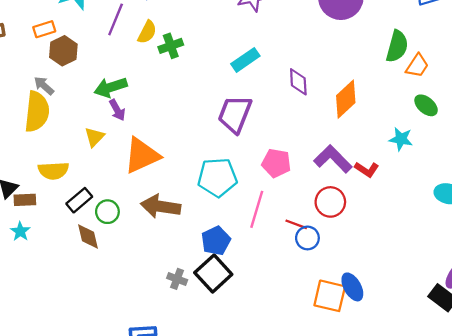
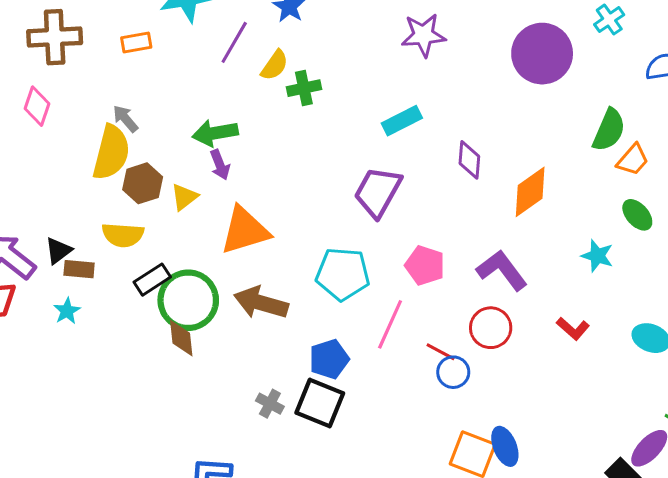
brown hexagon: (63, 51) -> (143, 183), moved
red L-shape: (367, 169) -> (573, 329), moved
green circle: (107, 212) -> (188, 300), size x1.8
brown diamond: (88, 236) -> (181, 338), moved
black square: (213, 274) -> (320, 403), turned -33

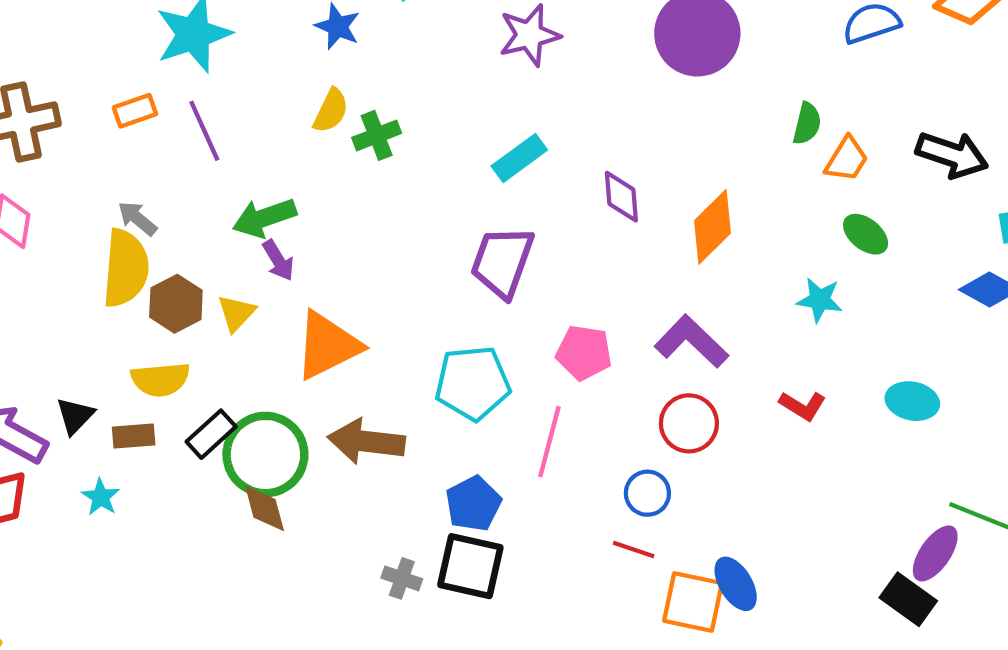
purple line: (234, 42) -> (204, 131), moved, turned -45
green semicircle: (609, 130) -> (807, 124), size x0.7
brown rectangle: (79, 269) -> (134, 436), moved
red line: (441, 352) -> (634, 550), moved

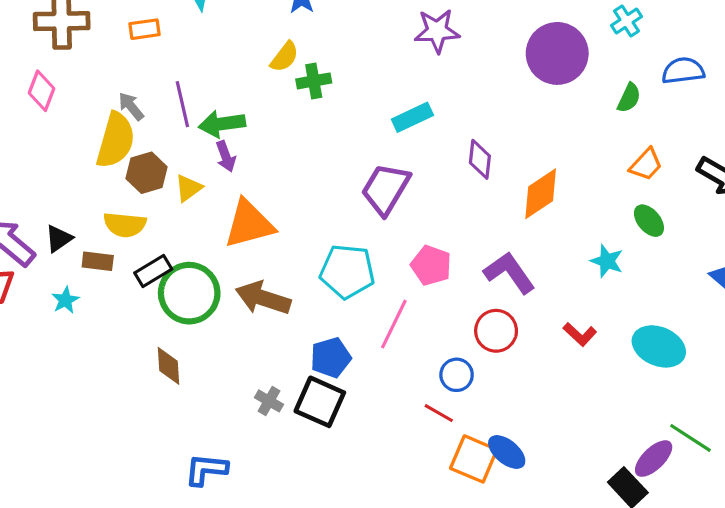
green semicircle: (807, 124) -> (629, 98), moved
purple line: (204, 131) -> (182, 104), moved
cyan ellipse: (912, 401) -> (659, 346), size x1.4
brown diamond: (265, 508) -> (169, 366), moved
blue ellipse: (736, 584) -> (507, 452), turned -30

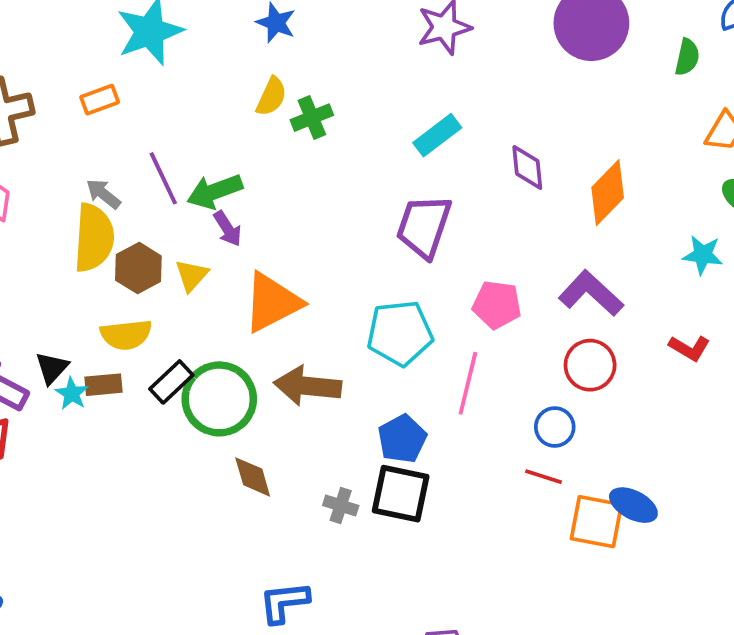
cyan star: (65, 300) -> (72, 394), moved
brown diamond: (169, 366) -> (253, 477), moved

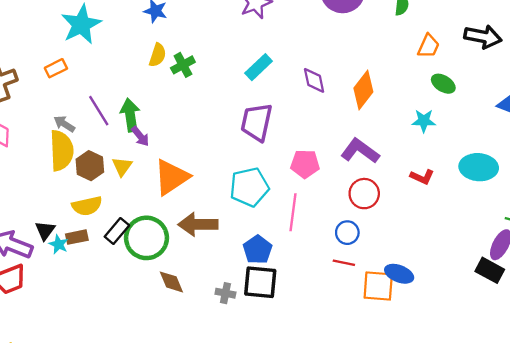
green arrow: (215, 191) -> (130, 115), turned 108

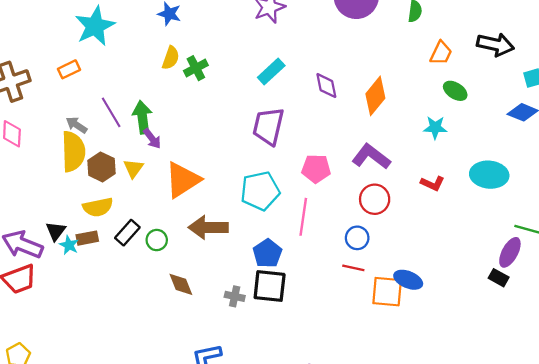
green circle: (146, 238) -> (157, 240), size x0.5
black rectangle: (490, 270) -> (499, 278), size x0.7

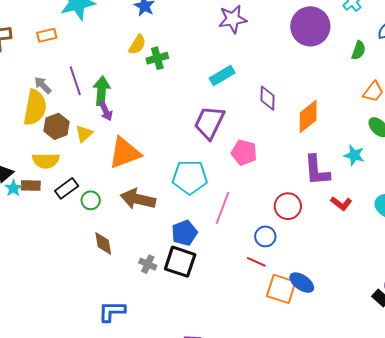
purple L-shape: (371, 157) -> (317, 170), moved, turned -144
pink pentagon: (316, 169) -> (244, 152), moved

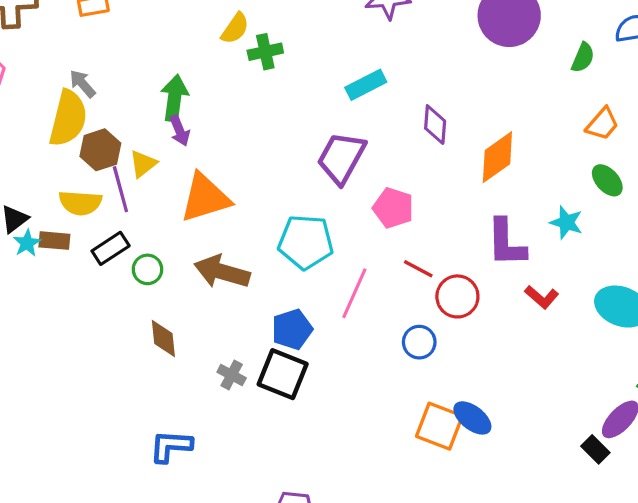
purple line: (75, 81) -> (120, 189), moved
red line: (256, 262) -> (418, 269), moved

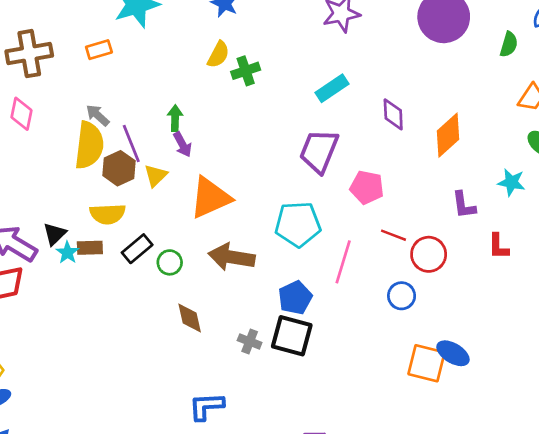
green arrow: (174, 98) -> (175, 118), size x0.7
purple line: (120, 189) -> (131, 143), moved
purple L-shape: (506, 243) -> (464, 205), size x0.7
red L-shape: (542, 297) -> (498, 246), turned 56

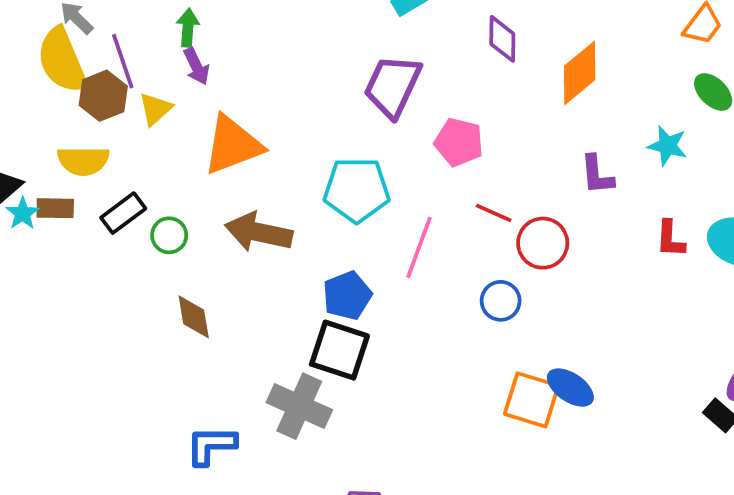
yellow semicircle: (89, 145) -> (62, 60), turned 147
red L-shape: (498, 246) -> (670, 239), moved
gray cross: (250, 341) -> (299, 406), moved, size x1.8

